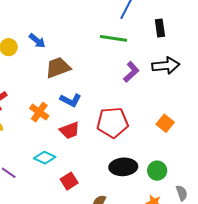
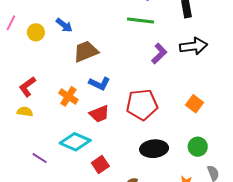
cyan diamond: (45, 158) -> (75, 142), size x1.4
green circle: (157, 171) -> (198, 147), moved

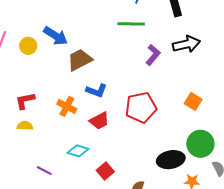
blue arrow: (64, 25) -> (56, 36), size x1.4
red L-shape: (27, 87) -> (25, 101), turned 30
cyan diamond: (75, 142) -> (78, 151), size x0.7
green circle: (198, 147) -> (200, 144), size x1.4
black ellipse: (154, 149) -> (171, 160), moved

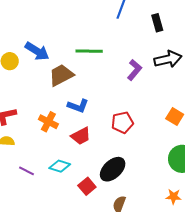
green line: (131, 24) -> (89, 51), moved
red pentagon: (141, 107) -> (122, 123), size x0.7
black ellipse: (171, 160) -> (113, 169), moved, turned -32
purple line: (44, 171) -> (26, 171), moved

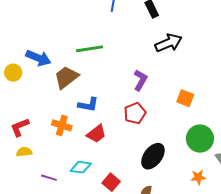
purple L-shape: (134, 70) -> (140, 80), moved
black ellipse: (113, 169) -> (153, 156), moved

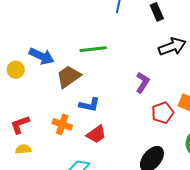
red pentagon: (135, 113) -> (163, 113), moved

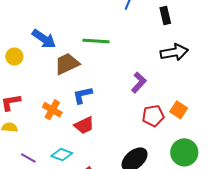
yellow circle: (16, 70) -> (14, 57), moved
blue L-shape: (89, 105) -> (83, 95), turned 145

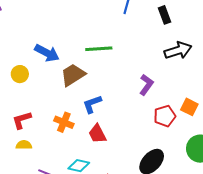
red trapezoid: (84, 125) -> (97, 134), turned 95

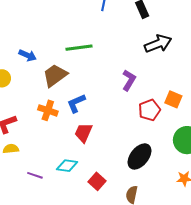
blue arrow: (47, 53) -> (28, 55), size x0.7
orange cross: (64, 122) -> (48, 110), moved
red trapezoid: (97, 134) -> (83, 133), turned 55

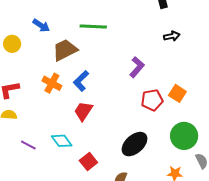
black arrow: (158, 44) -> (172, 36), size x0.6
blue L-shape: (76, 103) -> (81, 81), turned -30
cyan diamond: (67, 166) -> (62, 141), turned 35

